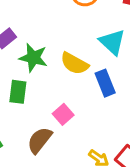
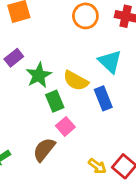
green star: (33, 58) -> (39, 75), turned 30
green rectangle: (18, 92) -> (55, 101), moved, turned -30

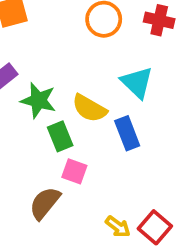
green star: (39, 75) -> (38, 100), turned -30
pink square: (65, 126) -> (74, 171), turned -30

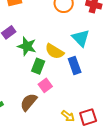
green rectangle: (60, 136) -> (38, 66), turned 42
pink square: (74, 171) -> (45, 85), turned 32
red square: (155, 227) -> (88, 117), turned 30

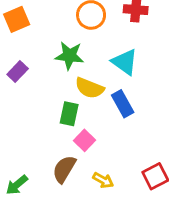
green star: (27, 46) -> (69, 56), moved
yellow arrow: (68, 116) -> (103, 180), moved

